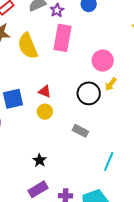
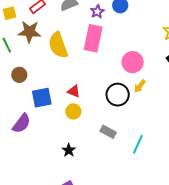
purple star: (57, 10) -> (97, 12), moved
black star: (40, 160) -> (69, 150), moved
cyan line: (109, 161) -> (138, 144), moved

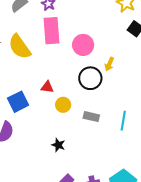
pink circle: (133, 62) -> (83, 45), moved
yellow circle: (73, 111) -> (63, 105), moved

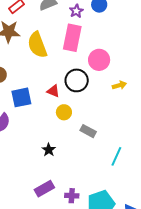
yellow arrow: (109, 64) -> (119, 85), turned -144
black circle: (90, 78) -> (77, 80), moved
cyan line: (123, 121) -> (116, 156), moved

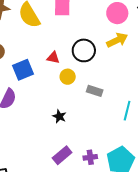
pink circle: (99, 60) -> (117, 13), moved
black circle: (77, 80) -> (84, 50), moved
yellow arrow: (119, 85) -> (117, 40), size x1.5

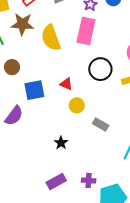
black circle: (84, 50) -> (100, 69), moved
purple cross: (90, 157) -> (89, 180), moved

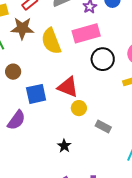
pink rectangle: (86, 31) -> (86, 33), turned 64
black circle: (100, 69) -> (103, 59), moved
red triangle: (66, 84) -> (68, 87), size x1.6

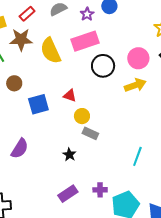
red triangle: (68, 87) -> (70, 96), size x0.6
purple semicircle: (16, 120) -> (20, 149), moved
gray rectangle: (103, 126) -> (90, 133), moved

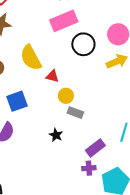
yellow semicircle: (51, 51) -> (31, 58), moved
blue square: (38, 104) -> (17, 101), moved
purple rectangle: (68, 194) -> (95, 148), moved

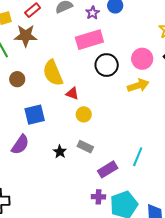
gray rectangle: (75, 113) -> (85, 147), moved
black star: (56, 135) -> (60, 152), moved
purple cross: (89, 168) -> (98, 197), moved

